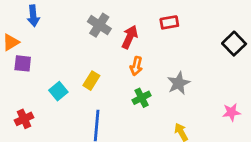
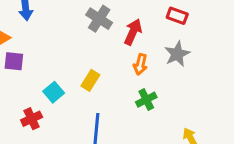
red rectangle: (169, 22) -> (177, 16), turned 30
gray star: (179, 83) -> (177, 54), moved
red cross: (24, 119) -> (32, 119), moved

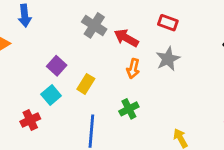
red arrow: (133, 32) -> (126, 38), turned -85
purple square: (14, 61) -> (57, 66), moved, turned 36
green cross: (146, 100) -> (129, 109), moved

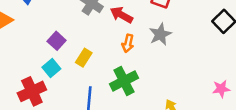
green cross: (129, 109) -> (124, 81), size x1.5
red cross: (30, 120) -> (32, 91), size x1.5

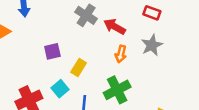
purple square: (57, 41) -> (52, 51), turned 35
cyan square: (51, 68) -> (60, 89), moved

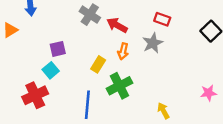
red rectangle: (152, 13) -> (162, 19), moved
yellow rectangle: (79, 68) -> (98, 64), moved
cyan square: (60, 89) -> (51, 70), moved

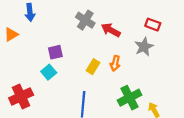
orange arrow: (123, 51) -> (115, 63), moved
green cross: (119, 86) -> (130, 98), moved
red cross: (35, 95) -> (21, 97), moved

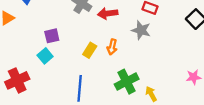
red arrow: (111, 30) -> (108, 13), turned -36
gray star: (144, 47) -> (141, 30), turned -30

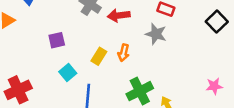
cyan square: (45, 56) -> (68, 72), moved

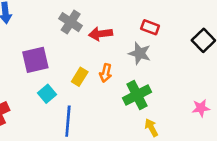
purple square: (57, 40) -> (35, 60), size x1.5
green cross: (140, 91) -> (137, 95), moved

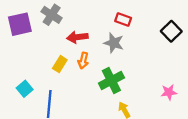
red arrow: (101, 34) -> (77, 37), moved
purple square: (35, 60) -> (20, 24), moved
cyan square: (47, 94) -> (25, 89), moved

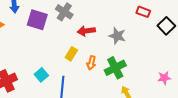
red rectangle: (123, 20) -> (143, 12), moved
purple square: (20, 24) -> (37, 20), turned 30
orange arrow: (83, 61) -> (91, 63), moved

